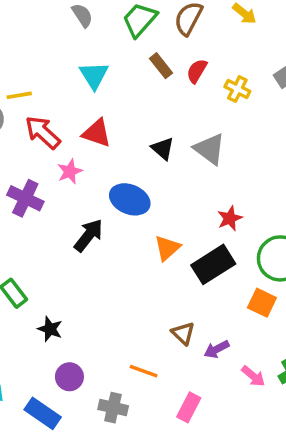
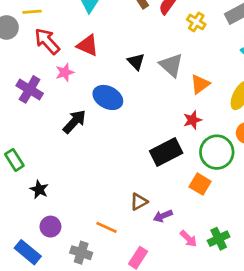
red star: (230, 218) -> (192, 120), moved
orange triangle: (167, 248) -> (200, 84), moved
brown triangle: (183, 333) -> (139, 202), turned 42

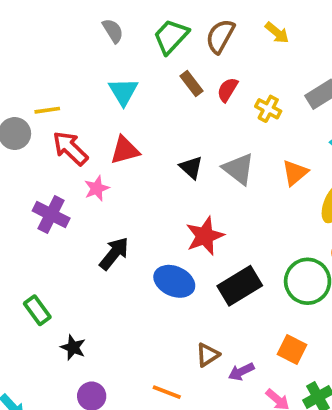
red triangle: (88, 45) -> (125, 150), turned -35
orange triangle: (200, 84) -> (295, 173), moved
blue ellipse: (108, 97) -> (174, 281), moved
red star: (192, 120) -> (205, 236), moved, size x1.5
orange square: (200, 184) -> (292, 350), moved

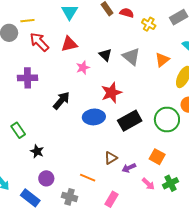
red semicircle: (228, 90) -> (127, 13), turned 72
pink star: (97, 188) -> (83, 68), moved
purple cross: (51, 214) -> (28, 78), turned -30
blue ellipse: (174, 281) -> (94, 117), turned -30

